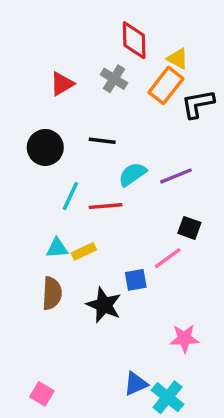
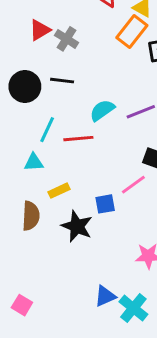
gray cross: (114, 79) -> (67, 39), moved
black line: (102, 141) -> (62, 81), moved
cyan triangle: (57, 248) -> (34, 162), moved
yellow rectangle: (84, 251) -> (59, 191), moved

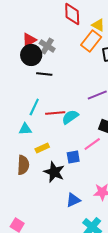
black circle: (25, 87) -> (31, 55), moved
cyan semicircle: (102, 110) -> (70, 117), moved
blue triangle: (105, 296) -> (73, 200), moved

